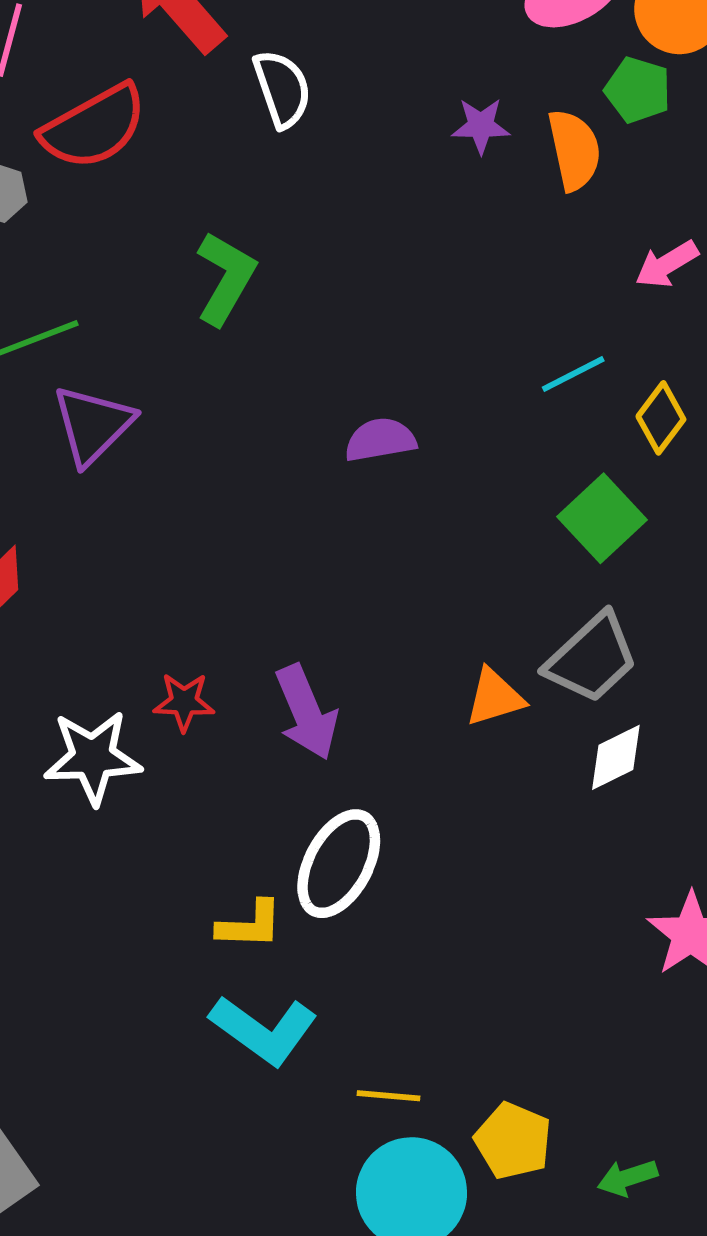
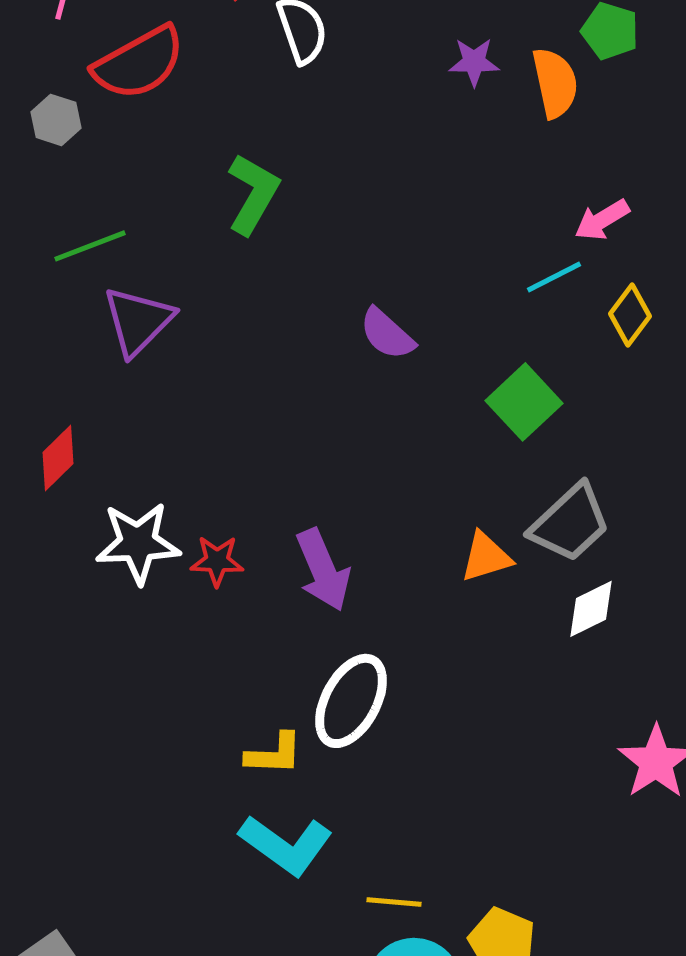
pink arrow: (667, 264) -> (602, 220), moved
purple semicircle: (380, 440) -> (387, 334), turned -128
green square: (602, 518) -> (524, 402), moved
white star: (93, 757) -> (138, 543), moved

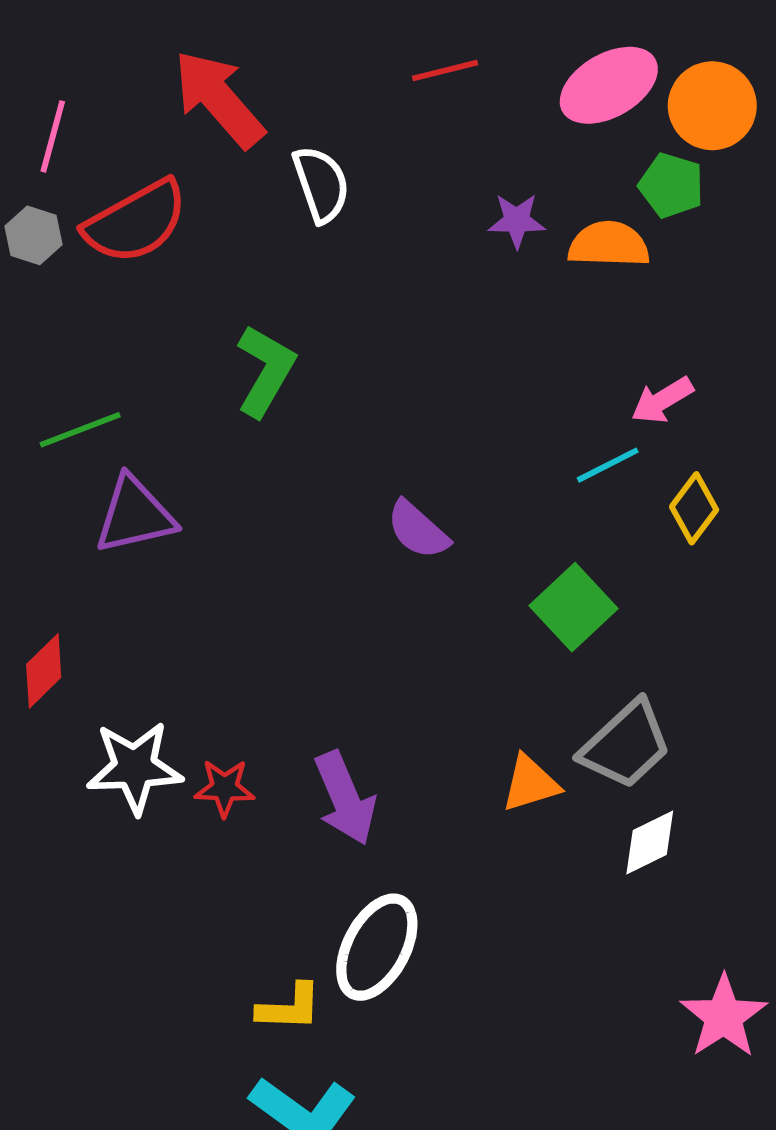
orange semicircle: (555, 83) -> (609, 244), turned -76
gray hexagon: (56, 120) -> (33, 235), moved
purple triangle: (138, 321) -> (135, 515), turned 32

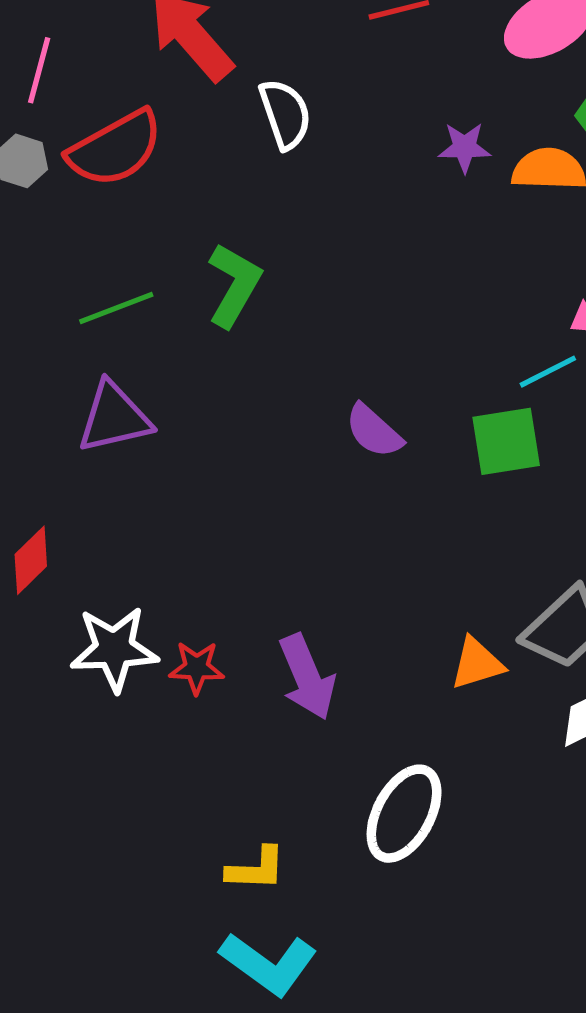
green line: (80, 430) -> (116, 308), moved
green square: (574, 607) -> (506, 441), moved, turned 34
white ellipse: (377, 947) -> (404, 814), moved

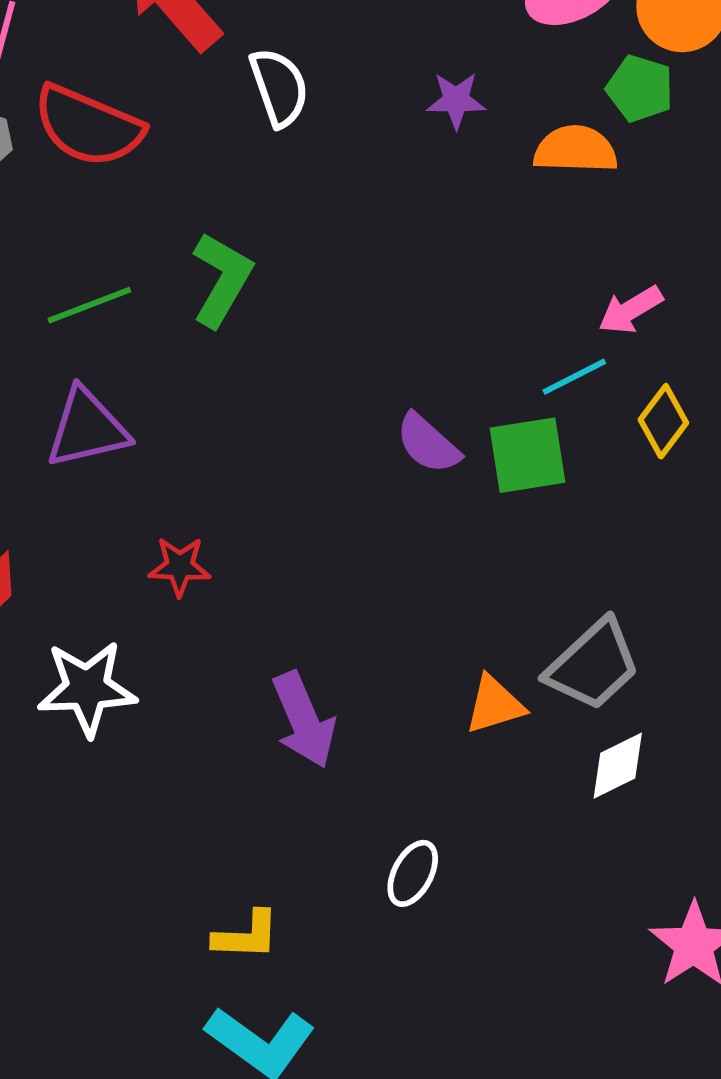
purple star: (464, 147) -> (456, 100), moved
red semicircle: (115, 148) -> (88, 126), turned 52
purple semicircle: (374, 431) -> (428, 443), moved
red star: (197, 668) -> (180, 566), moved
white ellipse: (404, 814) -> (413, 873), size x0.6

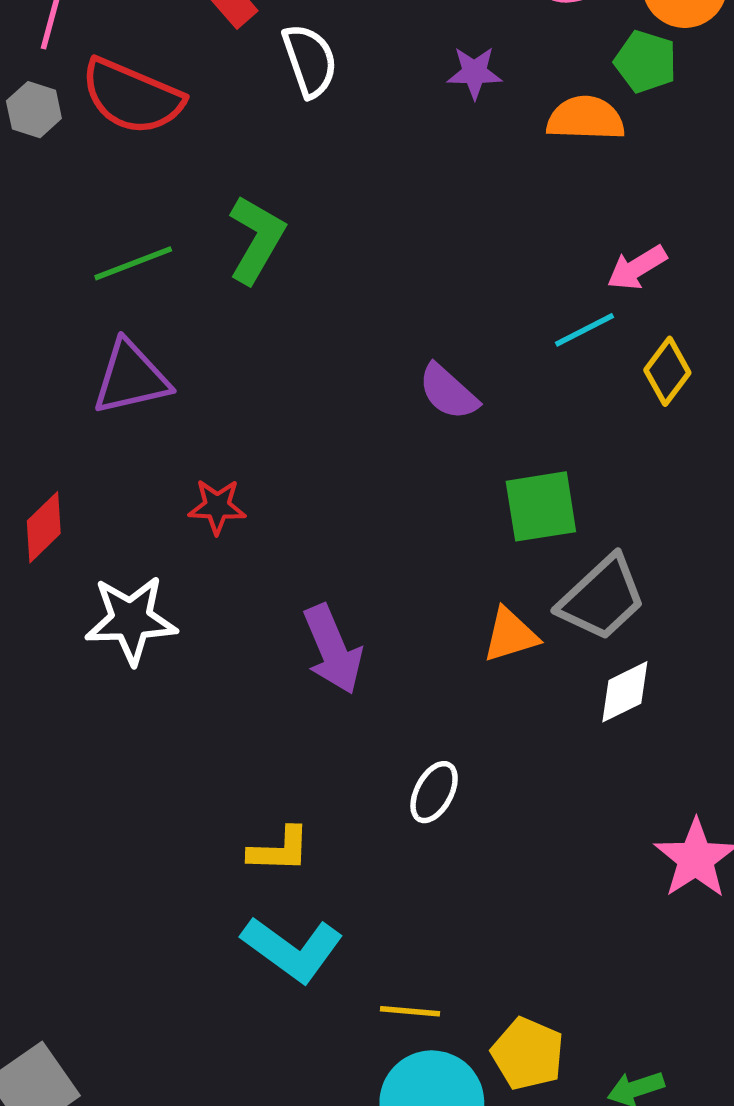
green square: (527, 455) -> (541, 506), moved

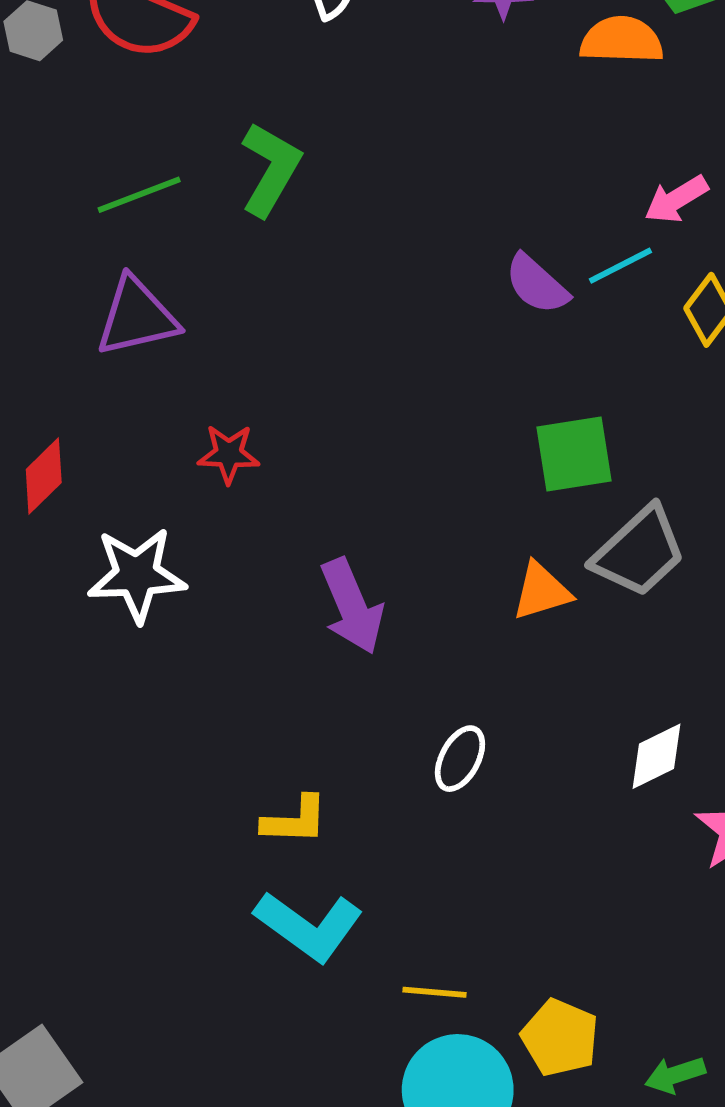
purple semicircle: (448, 392) -> (537, 284), moved
white diamond: (625, 692) -> (656, 756), moved

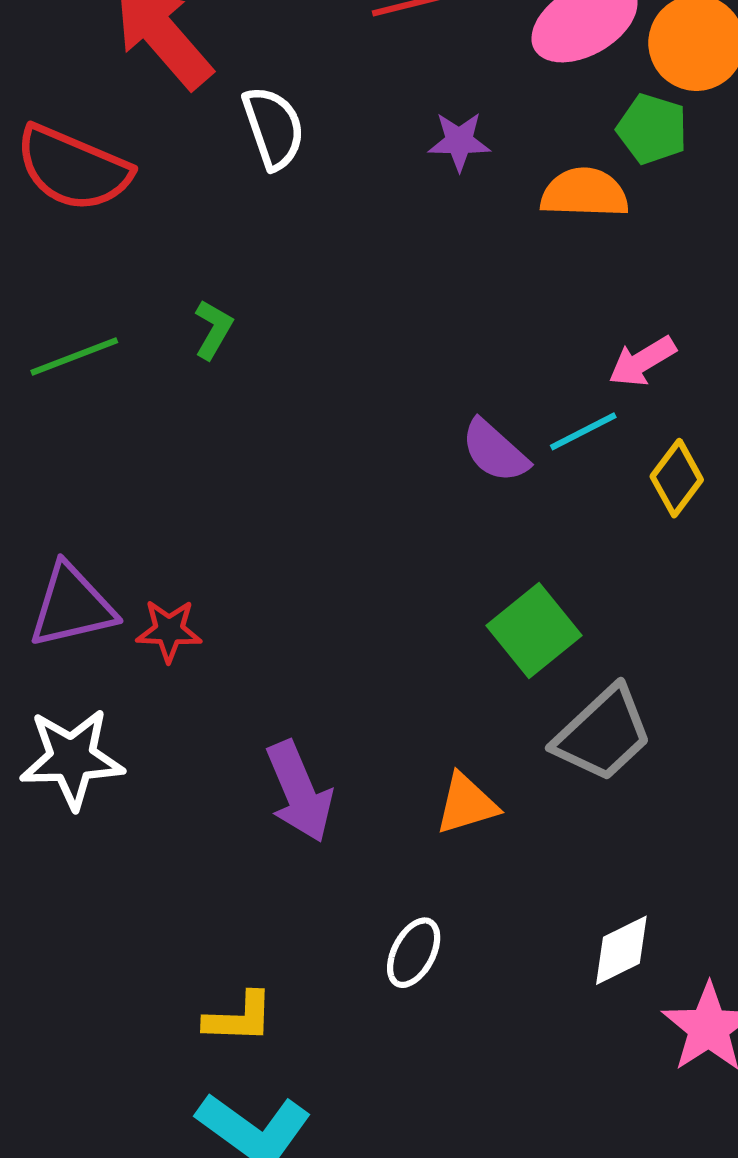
green L-shape: (270, 169) -> (213, 329), size x0.6
purple triangle: (137, 317) -> (72, 606), moved
green square: (574, 454) -> (534, 631), turned -30
orange triangle: (541, 591) -> (466, 804), moved

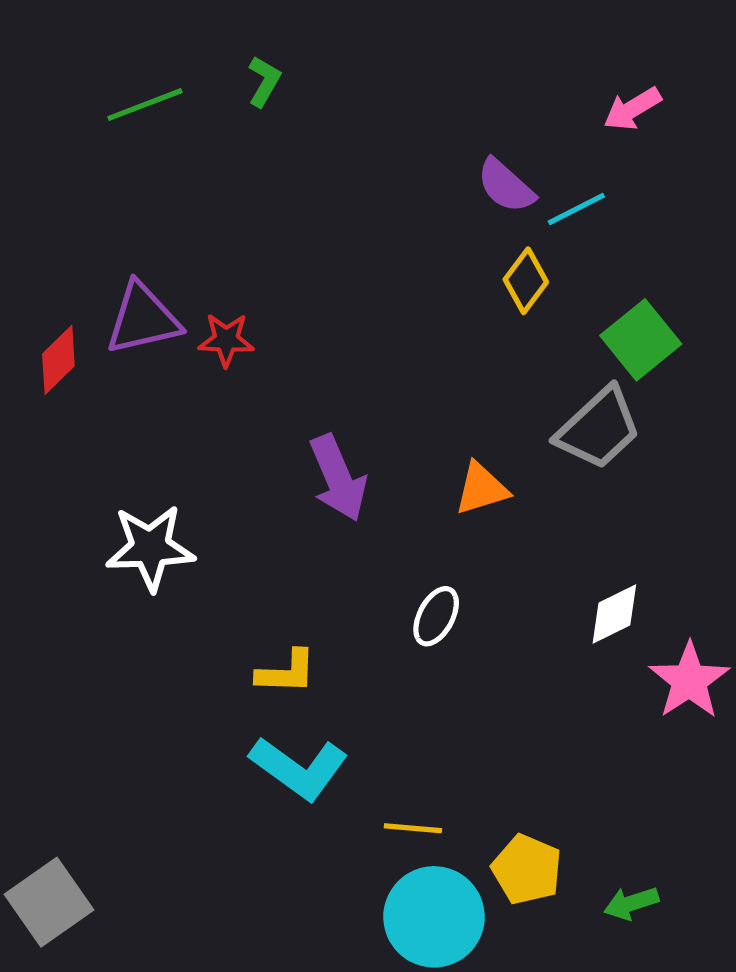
cyan line: (583, 431) -> (576, 209), moved
yellow diamond: (677, 478) -> (526, 281), moved
green square: (534, 631) -> (641, 340), moved
white star: (72, 758) -> (150, 548), moved

